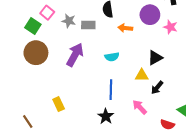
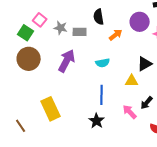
orange arrow: (125, 28) -> (116, 35), turned 136
black arrow: (157, 88) -> (147, 103), moved
yellow rectangle: (59, 104) -> (51, 109), size x1.6

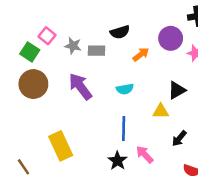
black semicircle: (99, 17) -> (120, 32), turned -98
purple arrow: (67, 61) -> (80, 87), turned -65
pink arrow: (130, 112) -> (145, 154), moved

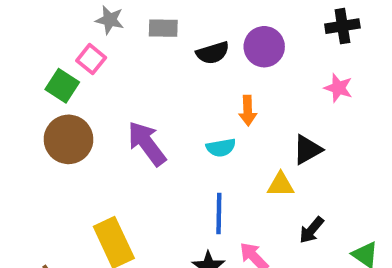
purple circle: (171, 38) -> (264, 47), moved
gray star: (73, 46) -> (110, 20), moved
gray rectangle: (96, 51) -> (163, 28), moved
orange arrow: (141, 54) -> (248, 111), moved, turned 126

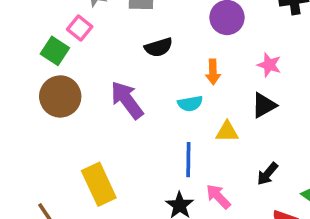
black semicircle: (213, 53) -> (159, 47), moved
pink star: (338, 88) -> (269, 65), moved
yellow triangle: (281, 185) -> (227, 132), moved

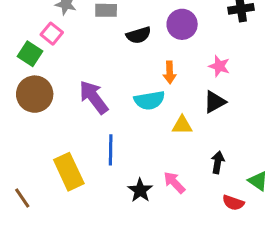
black semicircle: (159, 47) -> (139, 35), moved
cyan semicircle: (190, 104) -> (149, 100), size x1.4
blue line: (188, 160) -> (111, 150), moved
black arrow: (267, 174) -> (218, 162), turned 150

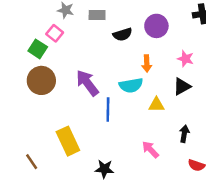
blue line: (111, 150) -> (108, 110), moved
black star: (140, 190) -> (104, 169), moved, turned -30

